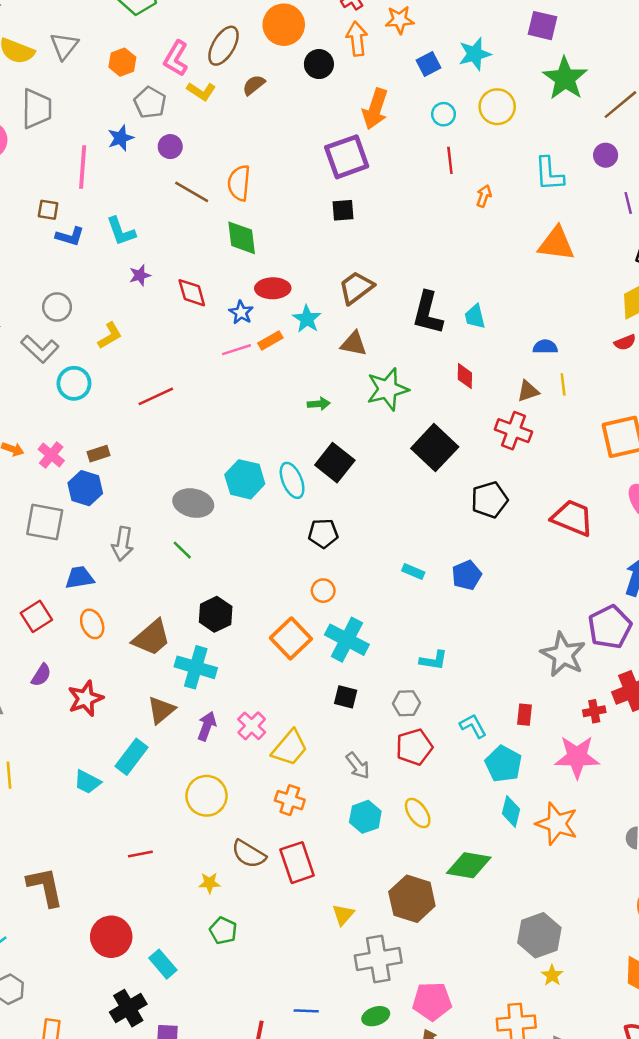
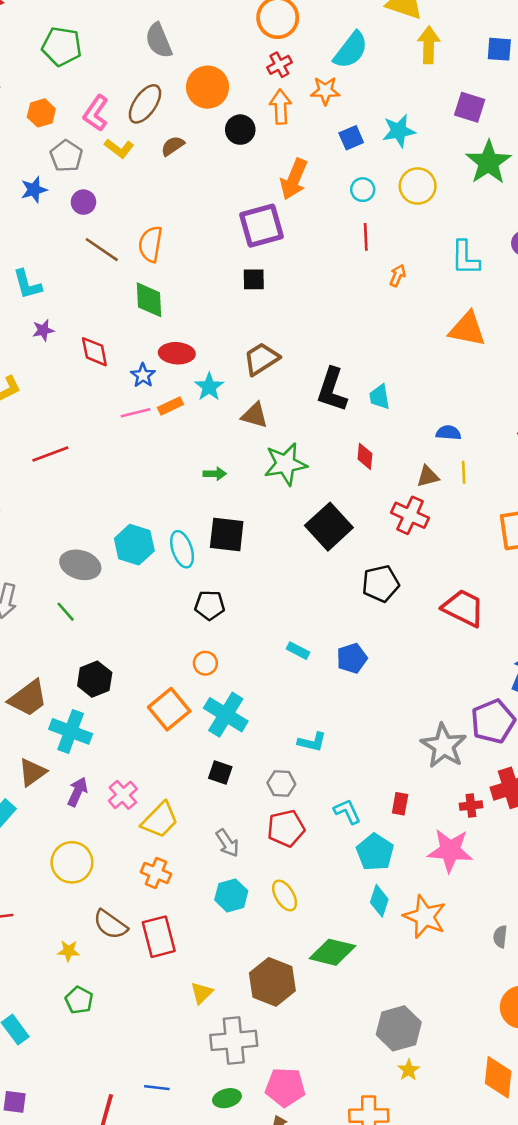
black square: (335, 463) -> (227, 534), turned -36

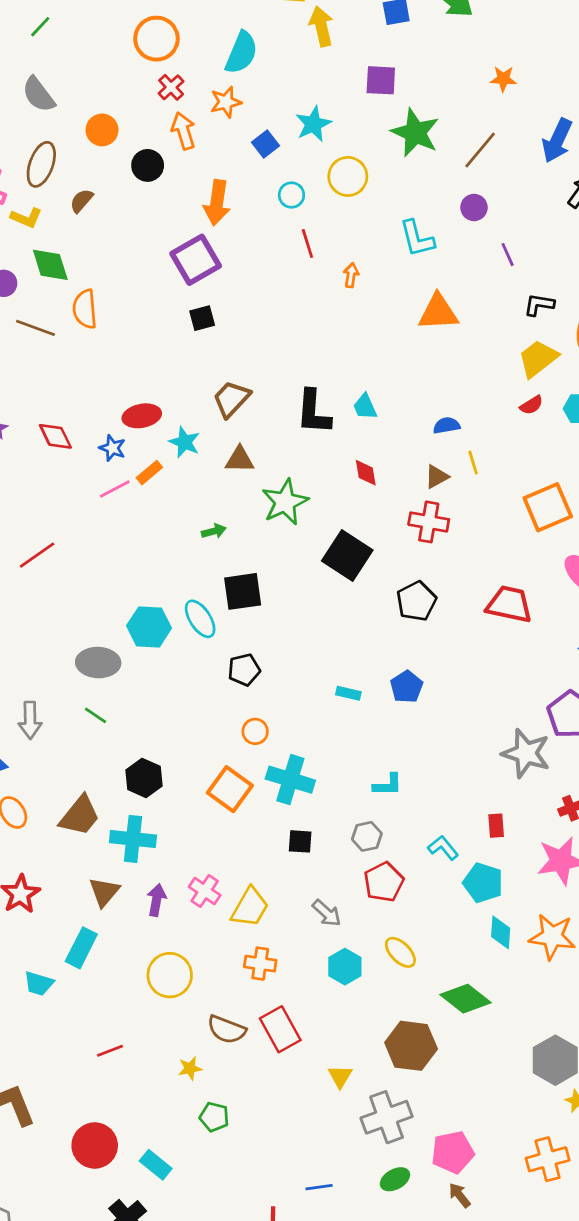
orange circle: (208, 87) -> (102, 130), size x0.7
green diamond: (149, 300) -> (50, 265), moved
green diamond: (332, 952) -> (466, 999), turned 39

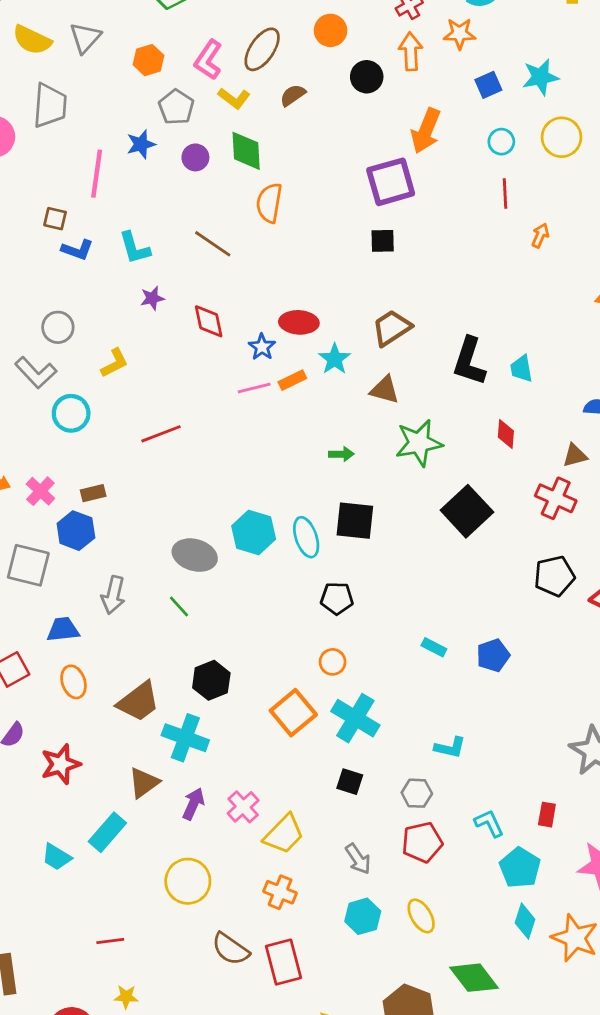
brown line: (35, 328) -> (213, 244), moved
black pentagon: (416, 601) -> (554, 576), moved
yellow star: (190, 1068) -> (126, 997), moved

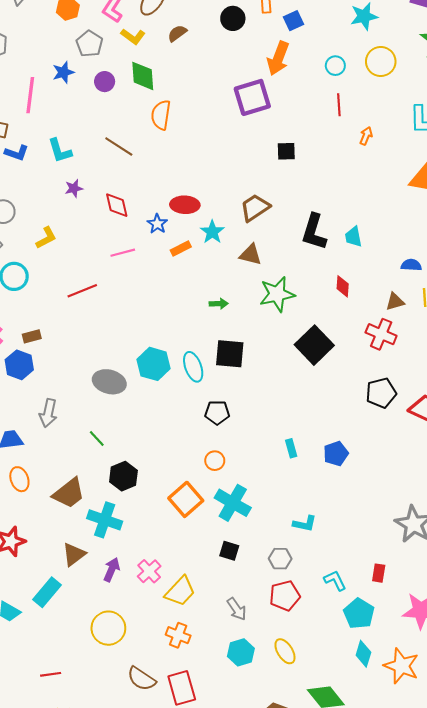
blue square: (488, 85) -> (293, 21), moved
black square: (383, 241) -> (286, 151), moved
pink line: (254, 388) -> (123, 253), moved
green line: (179, 606) -> (97, 439), moved
cyan rectangle: (434, 647) -> (291, 448), turned 48

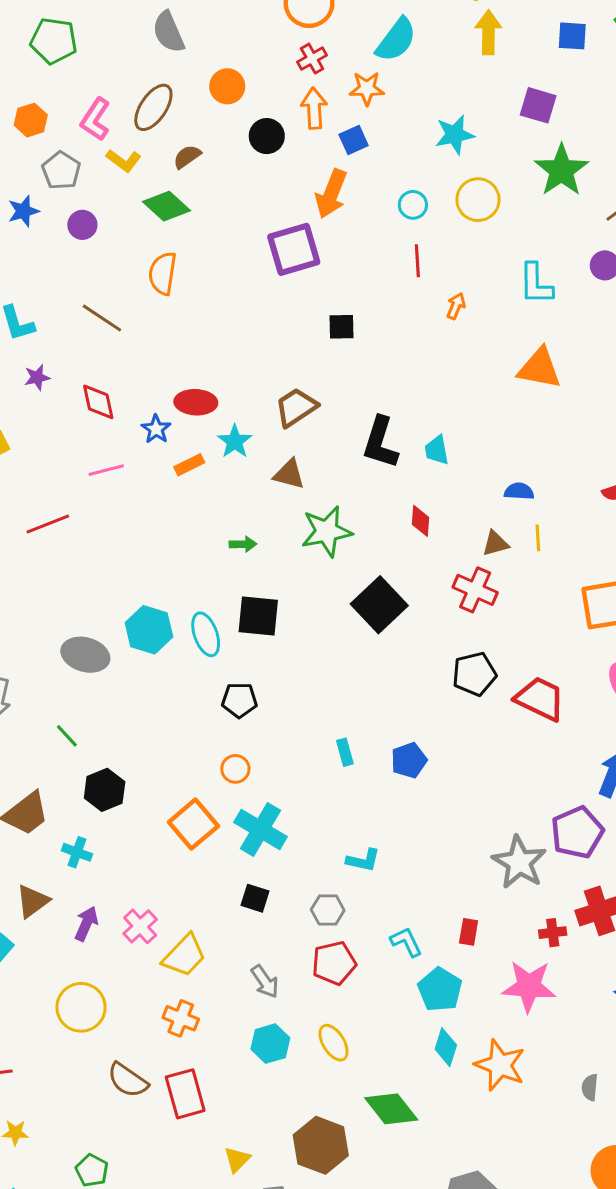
green diamond: (143, 76) -> (167, 206), moved, turned -44
cyan cross: (105, 520) -> (77, 852), size x0.6

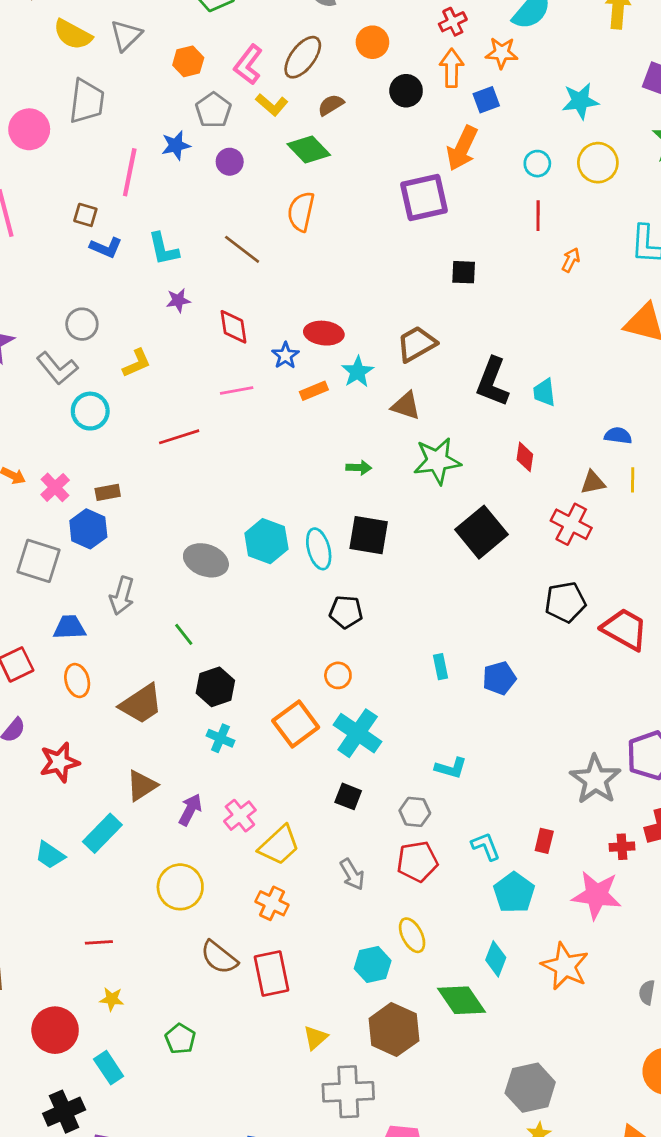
cyan cross: (77, 852) -> (220, 738), moved
cyan hexagon: (270, 1044) -> (373, 965), moved
cyan diamond: (446, 1047) -> (496, 959), moved

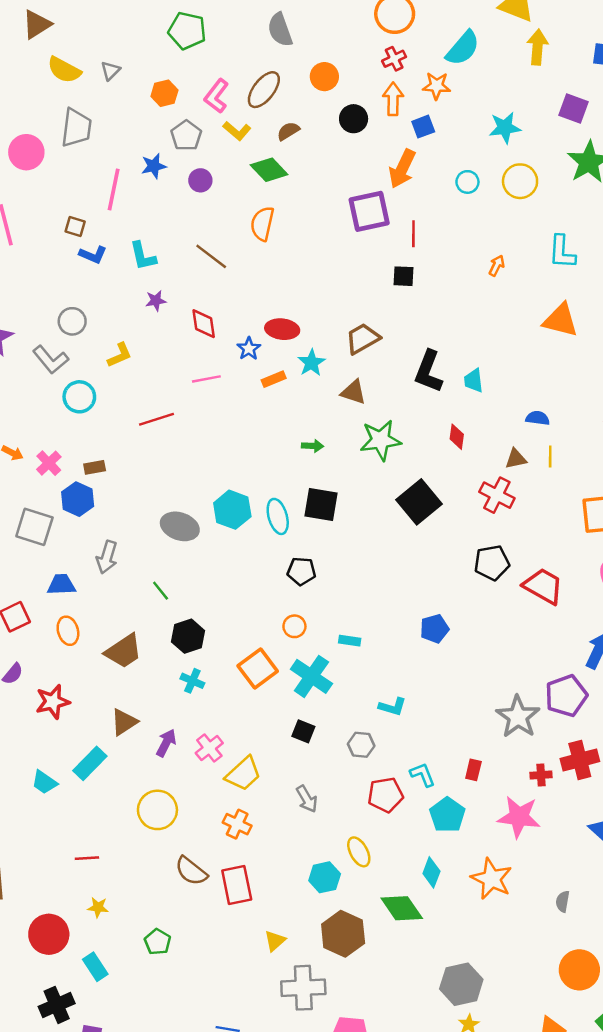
gray triangle: (126, 35) -> (110, 71), size x0.7
red line: (538, 216) -> (413, 234), moved
cyan rectangle: (441, 667) -> (350, 641), moved, turned -70
red pentagon: (417, 861) -> (386, 795), moved

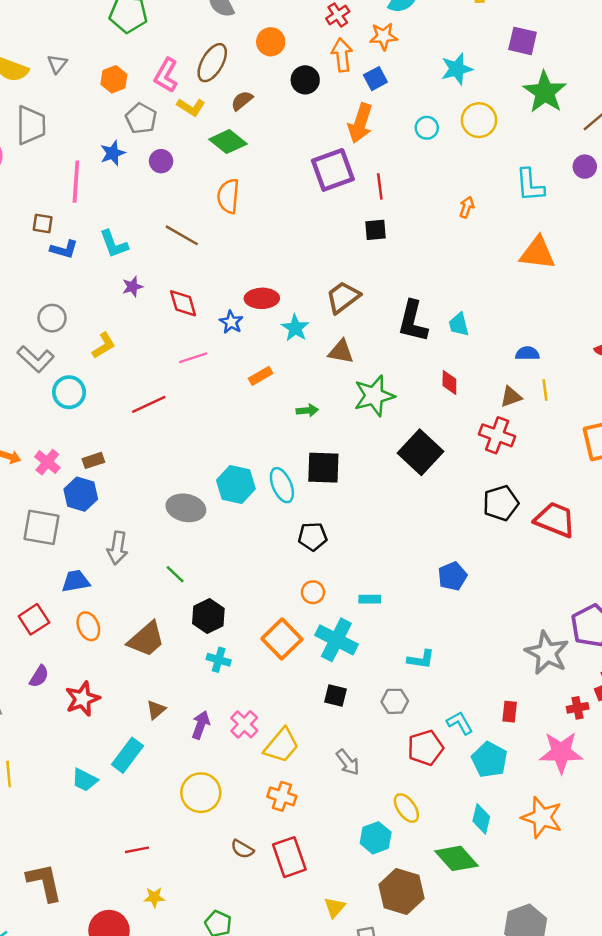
orange rectangle: (274, 379) -> (261, 376), moved
brown triangle: (124, 722) -> (156, 710), size x0.7
brown semicircle: (191, 871) -> (242, 849), size x0.7

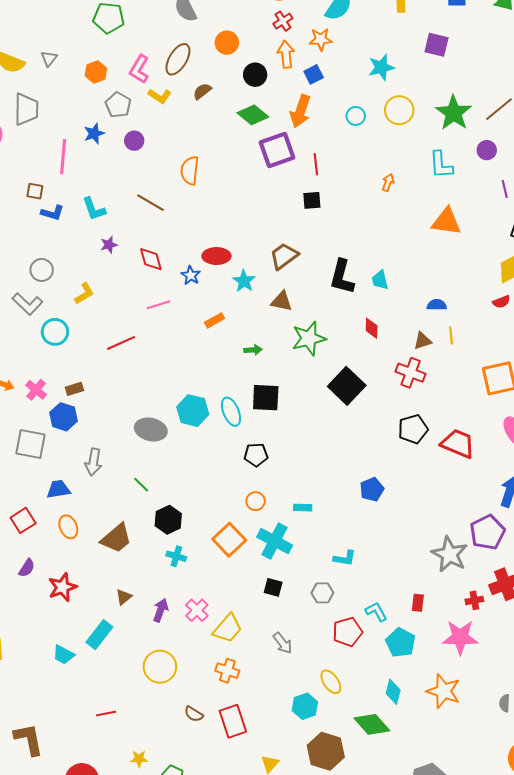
green star: (545, 92) -> (454, 113), moved
green diamond: (228, 142) -> (253, 115), moved
yellow star: (154, 897) -> (139, 759), moved

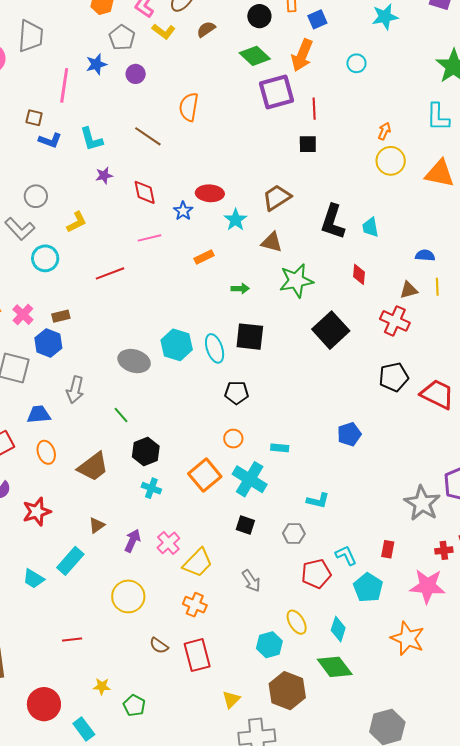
yellow circle: (399, 110) -> (391, 161), moved
cyan diamond: (393, 692) -> (338, 629), moved

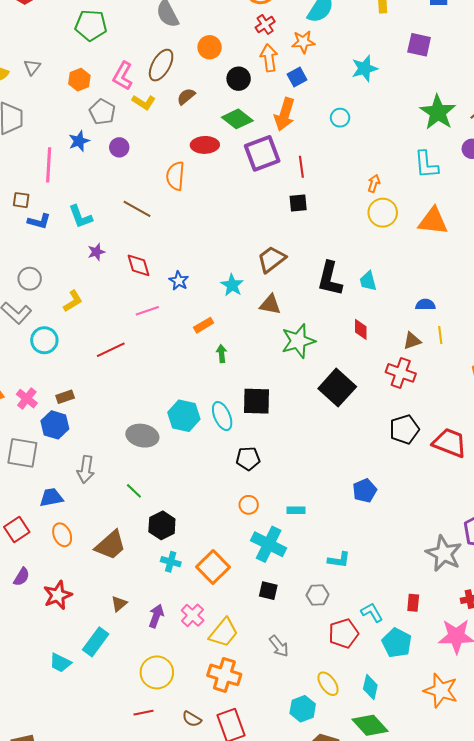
red ellipse: (210, 193) -> (205, 145), moved
green arrow: (240, 289) -> (222, 354), moved, turned -90
orange square: (205, 475) -> (213, 567), moved
orange cross: (195, 605) -> (224, 675), size x1.4
red line: (72, 639) -> (143, 713), moved

